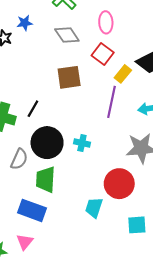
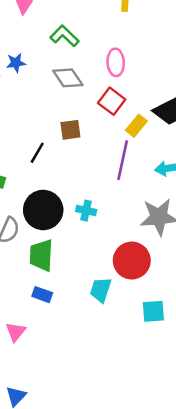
brown square: (69, 77) -> (70, 130), size x0.7
black line: (33, 109) -> (37, 153), moved
blue rectangle: (32, 210) -> (42, 295), moved, size x0.6

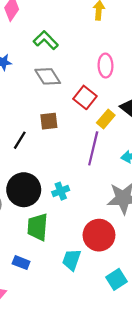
pink ellipse: (116, 62) -> (105, 66), moved
cyan cross: (86, 211) -> (61, 191), turned -35
green trapezoid: (41, 255) -> (38, 227), moved
cyan square: (153, 311) -> (117, 279), turned -30

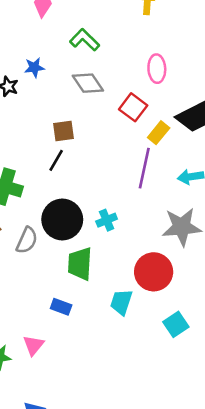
brown square: (49, 121) -> (64, 131), moved

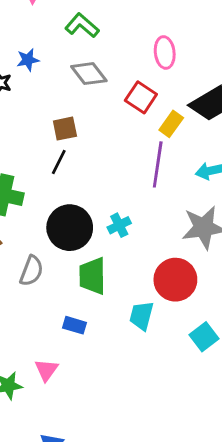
gray semicircle: (27, 240) -> (31, 271), moved

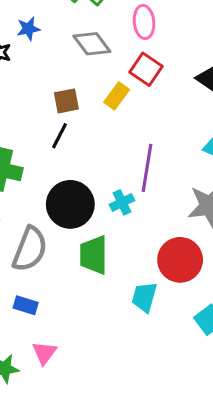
pink ellipse: (165, 52) -> (144, 22), moved
yellow rectangle: (171, 124) -> (117, 96), moved
purple line: (158, 164) -> (147, 168), moved
gray semicircle: (31, 271) -> (30, 249), size x1.4
blue rectangle: (75, 325) -> (26, 305), moved

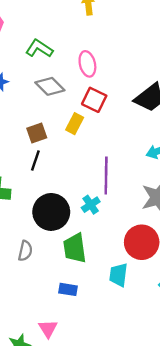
gray semicircle: (30, 249) -> (25, 251), size x0.6
blue rectangle: (26, 305) -> (68, 289), moved

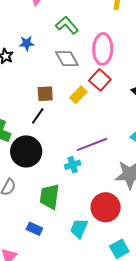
pink ellipse: (87, 64) -> (103, 49), size x1.4
purple line: (106, 175) -> (92, 144), turned 52
black circle: (51, 212) -> (26, 151), moved

